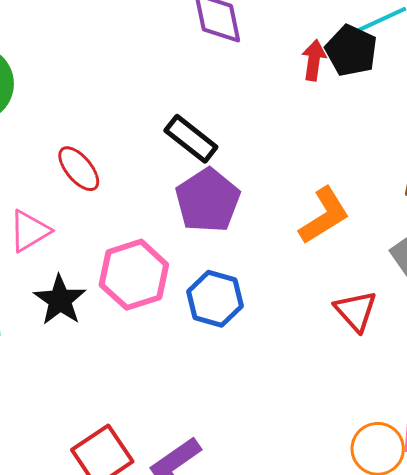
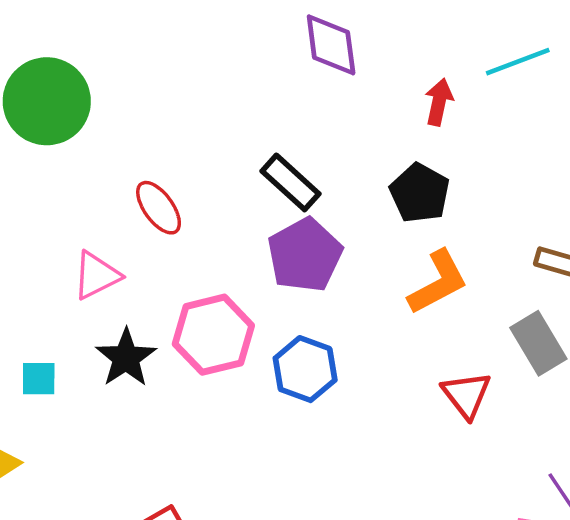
black pentagon: (351, 51) -> (420, 193), moved

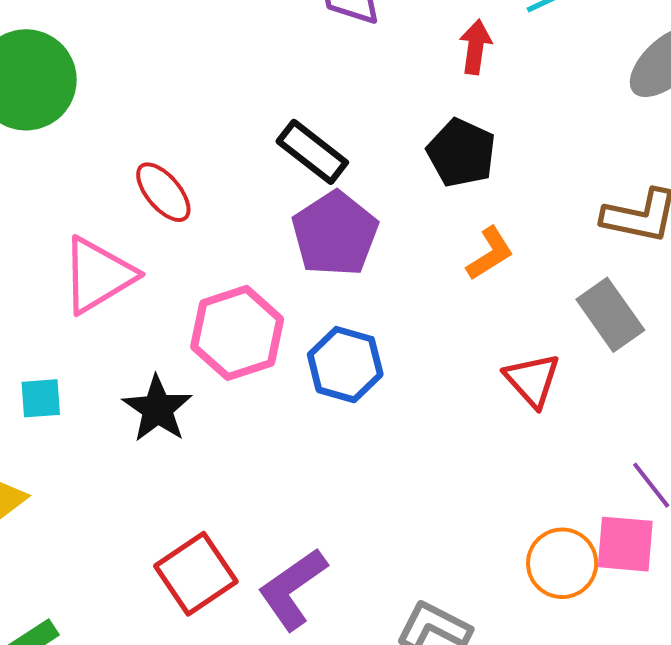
pink triangle: (96, 275) -> (98, 275), size x1.4
orange L-shape: (438, 282) -> (490, 254), size x0.7
black star: (126, 358) -> (157, 409), moved

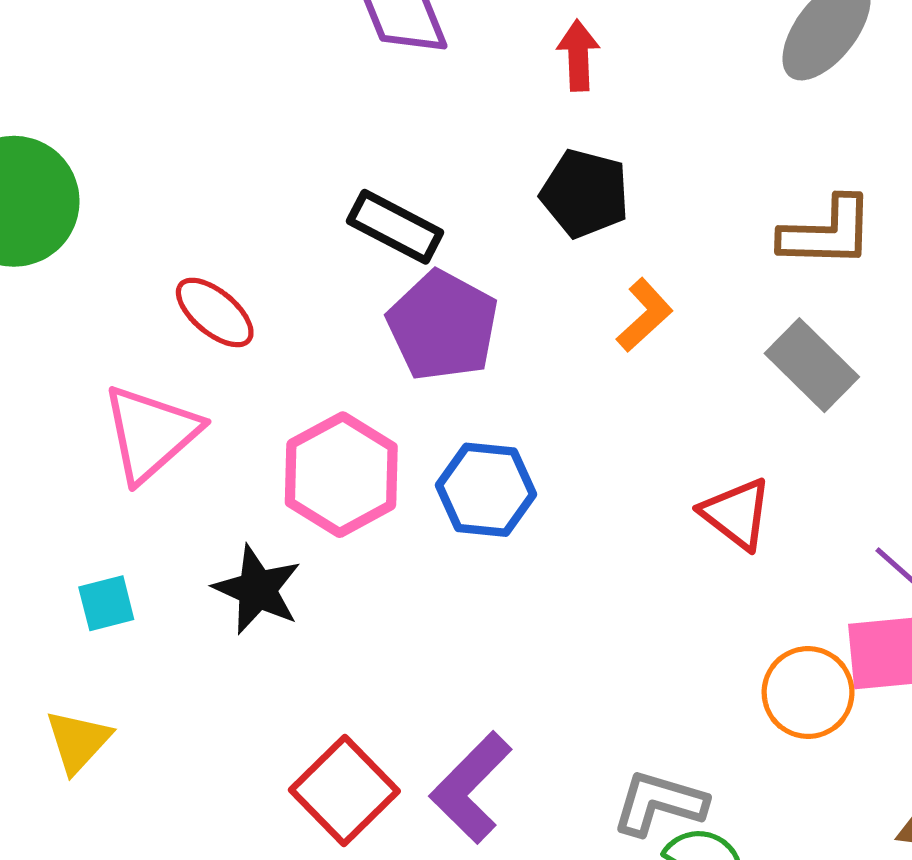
red triangle: (532, 380) -> (736, 514), moved

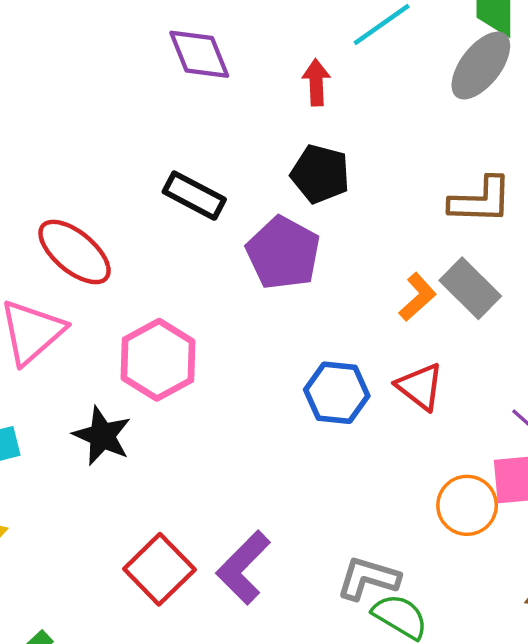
red ellipse: (215, 312) -> (75, 252), size x1.4
orange L-shape: (645, 315) -> (417, 297), moved
purple pentagon: (443, 326) -> (283, 253), moved
blue hexagon: (486, 490) -> (337, 393), moved

